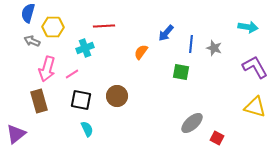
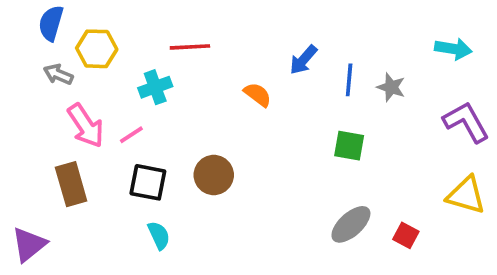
orange semicircle: (141, 52) -> (258, 95), turned 91
pink arrow: (47, 69) -> (86, 126), turned -50
green square: (181, 72) -> (349, 146), moved
red square: (217, 138) -> (406, 235), moved

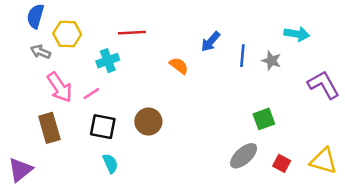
cyan arrow: (453, 49) -> (297, 34), moved
green square: (349, 146) -> (264, 119), moved, turned -30
yellow triangle: (466, 195) -> (324, 161), moved

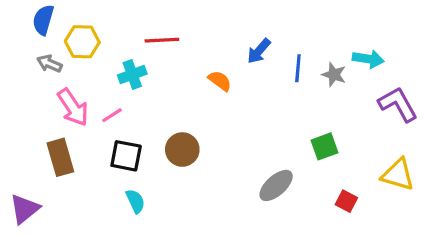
cyan arrow: (297, 34) -> (368, 59), moved
gray ellipse: (244, 156) -> (276, 185), moved
yellow triangle: (324, 161) -> (398, 175), moved

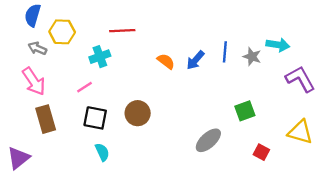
blue arrow: (259, 51) -> (195, 60), moved
pink arrow: (73, 107) -> (34, 81), moved

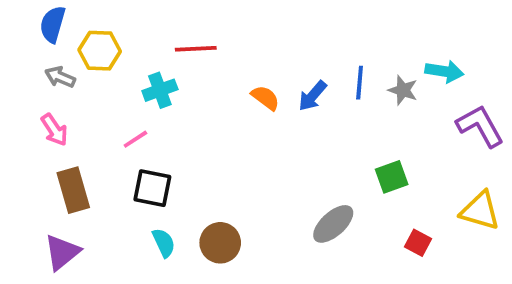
pink arrow: (34, 81) -> (54, 130), size x0.7
brown circle: (138, 113) -> (220, 243), moved
purple triangle: (18, 158) -> (62, 252), moved

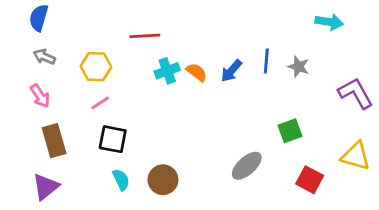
yellow hexagon: (100, 51) -> (96, 67), moved
cyan arrow: (444, 71) -> (329, 22), moved
cyan cross: (160, 90) -> (167, 71), moved
red square: (418, 243) -> (310, 180), size x1.4

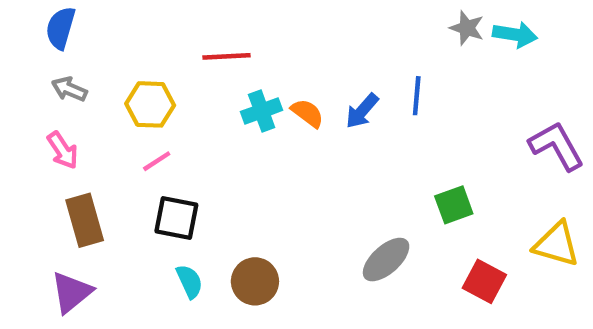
gray star: (298, 67) -> (467, 28), moved

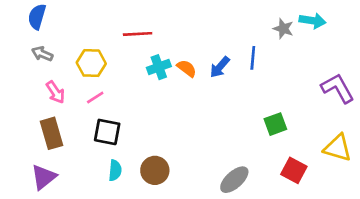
gray star: (467, 28) -> (283, 29), moved
pink arrow: (63, 150) -> (55, 92), moved
gray ellipse: (386, 260) -> (234, 180), moved
cyan semicircle: (189, 281) -> (115, 170), turned 30

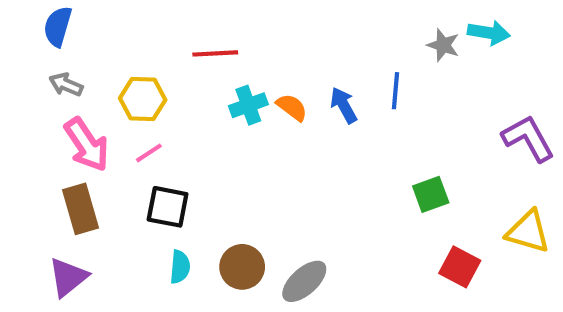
blue arrow: (220, 67) -> (344, 105), turned 110
pink arrow: (55, 92) -> (87, 145), size x1.5
gray ellipse: (234, 180) -> (304, 281), moved

